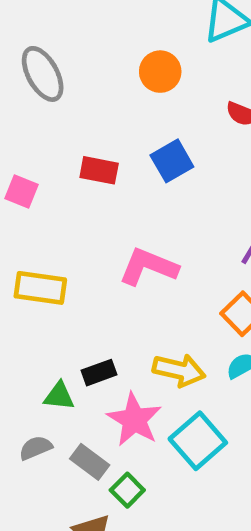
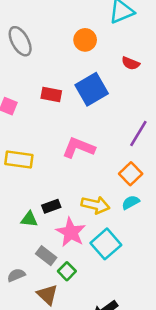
blue square: (172, 161) -> (92, 89), size x1.4
gray semicircle: (36, 448) -> (16, 275), moved

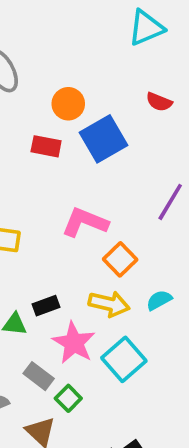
orange circle: (85, 40) -> (68, 104), moved
orange square: (131, 174) -> (120, 259), moved

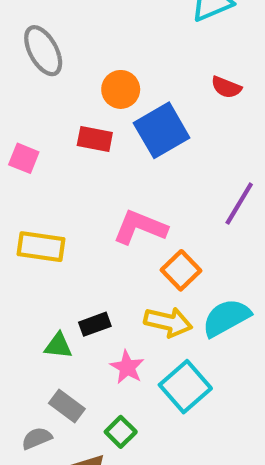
cyan semicircle: (159, 300) -> (226, 318), size x1.6
pink star: (74, 343) -> (127, 367), size x0.7
gray rectangle: (39, 376) -> (67, 406), moved

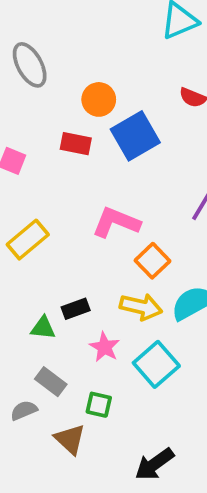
yellow rectangle: (41, 247) -> (28, 240), turned -48
green square: (121, 432) -> (99, 405), turned -32

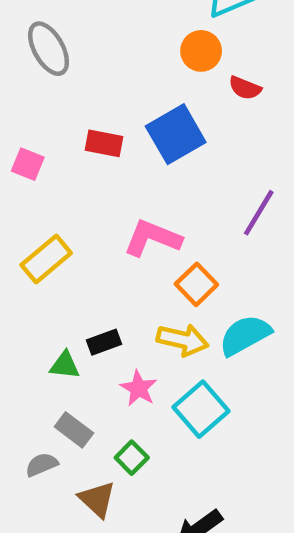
orange circle: (99, 99) -> (201, 51), moved
green square: (99, 405) -> (132, 458), turned 32

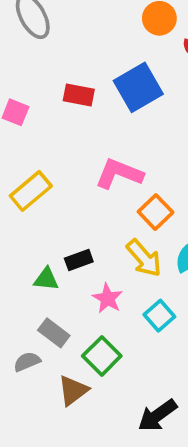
yellow arrow: (183, 340) -> (144, 258), turned 36
cyan square: (201, 409) -> (159, 316), size x0.7
green square: (132, 458) -> (102, 356), size x1.4
brown triangle: (97, 499) -> (73, 390), turned 40

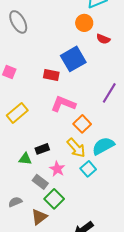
red rectangle: (79, 95) -> (51, 75), moved
cyan square: (159, 316) -> (88, 169), moved
gray rectangle: (54, 333) -> (40, 182), moved

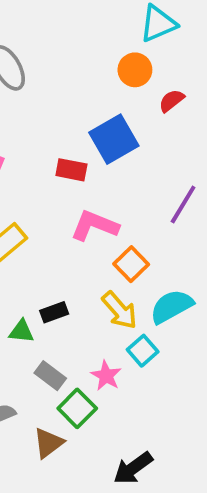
red semicircle: (103, 39) -> (171, 101), turned 120
pink star: (57, 169) -> (106, 376), moved

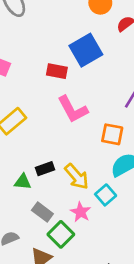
pink L-shape: (95, 226) -> (73, 109), turned -140
orange square: (131, 264) -> (112, 134), moved, turned -35
yellow arrow: (120, 310) -> (77, 176), moved

